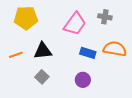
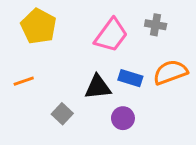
yellow pentagon: (26, 18) -> (39, 26), turned 30
orange semicircle: (115, 49) -> (170, 72), turned -30
black triangle: (43, 51) -> (98, 87), moved

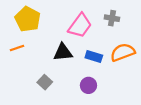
orange line: (24, 81) -> (17, 48), moved
black triangle: (98, 87) -> (63, 52), moved

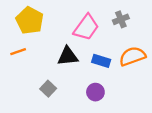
gray cross: (112, 18) -> (121, 19), turned -32

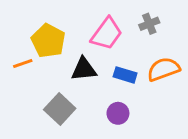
yellow pentagon: (30, 20) -> (48, 41), moved
gray square: (48, 89) -> (60, 109), size x1.5

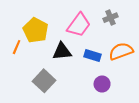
orange line: (23, 64) -> (17, 47), turned -48
purple circle: (118, 113) -> (102, 84), moved

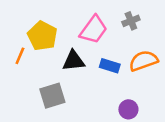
gray square: (44, 81) -> (52, 96), turned 30
purple circle: (102, 84) -> (128, 109), moved

